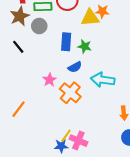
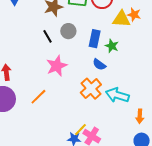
gray circle: (39, 26) -> (68, 31), moved
blue semicircle: (75, 67) -> (99, 64), turned 56
pink star: (50, 80) -> (57, 66), moved, size x1.5
cyan arrow: (103, 80) -> (117, 95), moved

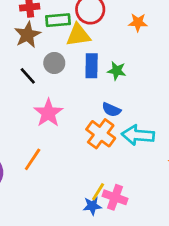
yellow triangle: (121, 19) -> (78, 35), moved
blue semicircle: (99, 64) -> (111, 110), moved

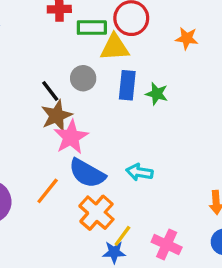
brown star: (27, 35) -> (57, 116), moved
blue semicircle: (111, 110) -> (87, 173), moved, size x1.6
orange cross: (101, 134) -> (96, 213), moved
cyan arrow: (138, 135) -> (139, 172), moved, size x0.7
pink cross: (115, 197) -> (167, 245), moved

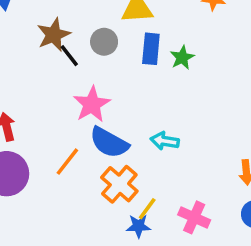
green star: (157, 94) -> (182, 58), turned 30
brown star: (57, 116) -> (54, 35), moved

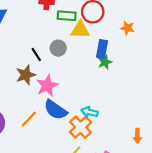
brown star: (54, 35) -> (26, 75), moved
blue rectangle: (151, 49) -> (102, 49), moved
orange cross: (119, 184) -> (81, 127), moved

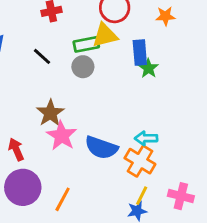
green rectangle: (67, 16) -> (86, 44), moved
black line: (36, 54) -> (42, 56), moved
pink star: (47, 85) -> (62, 136), moved
orange line: (29, 119) -> (63, 199), moved

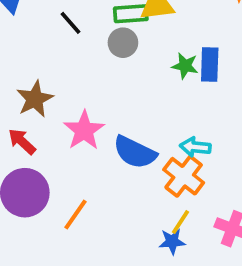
blue rectangle: (140, 52) -> (210, 64), moved
green star: (148, 68) -> (185, 66), moved, turned -30
brown star: (50, 113) -> (35, 99), moved
red arrow: (16, 149) -> (22, 141), turned -30

